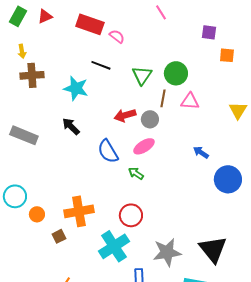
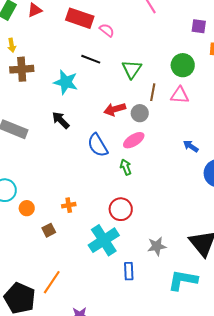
green circle: (176, 73) -> (183, 65), moved
green arrow: (136, 173) -> (126, 167), turned 35
orange cross: (79, 211) -> (69, 205), size x0.5
gray star: (167, 252) -> (157, 246), size x0.7

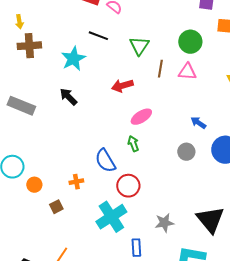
cyan star: (66, 82) -> (73, 59), turned 30
gray circle: (140, 113) -> (186, 152), moved
blue semicircle: (98, 145) -> (105, 161), moved

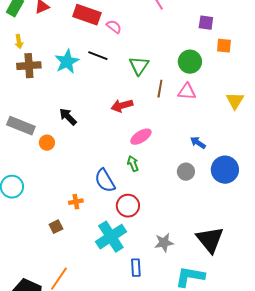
cyan star: (73, 59) -> (67, 62), moved
orange circle: (34, 185) -> (47, 143), moved

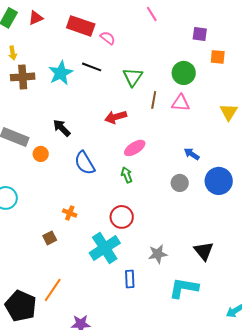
blue semicircle: (105, 181) -> (85, 163), moved
orange cross: (76, 202) -> (70, 213), turned 32
black triangle: (210, 240) -> (204, 251), size x0.7

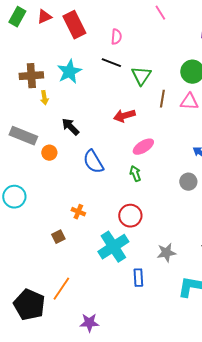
red rectangle: (81, 26) -> (74, 25), moved, turned 44
pink semicircle: (108, 38) -> (116, 37), turned 56
yellow arrow: (13, 53) -> (44, 98), moved
black line: (92, 67) -> (111, 63), moved

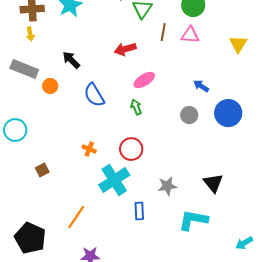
yellow arrow: (44, 98) -> (30, 34), moved
orange cross: (78, 212) -> (89, 149), moved
brown square: (58, 237) -> (42, 170), moved
orange line: (61, 289) -> (76, 217), moved

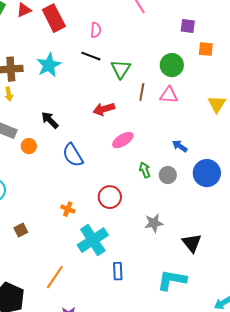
green arrow: (136, 107) -> (145, 170), moved
red circle: (131, 149) -> (110, 197), moved
gray star: (167, 186) -> (154, 223), moved

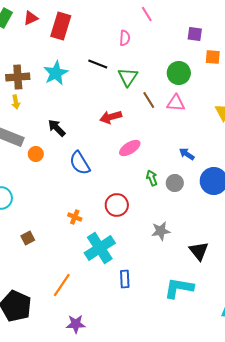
red rectangle: (54, 18) -> (61, 26), turned 44
pink semicircle: (96, 30) -> (125, 38), moved
brown line: (142, 92) -> (149, 100), turned -42

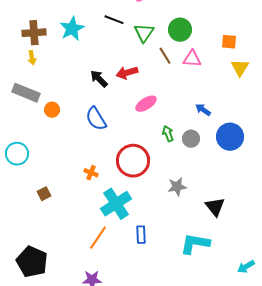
orange square: (213, 57) -> (229, 42), moved
green circle: (179, 73) -> (180, 30), moved
black arrow: (57, 128) -> (99, 79), moved
red circle: (117, 205) -> (133, 161), size x1.4
orange line: (62, 285) -> (98, 238), moved

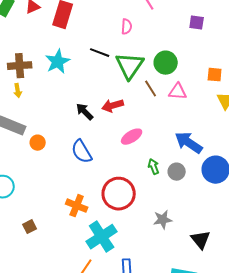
green triangle: (144, 33) -> (130, 66), size x1.4
blue arrow: (203, 110) -> (189, 143), size x1.8
orange cross: (91, 173) -> (77, 206), size x1.5

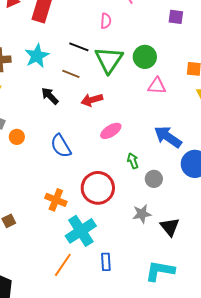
brown line: (151, 89) -> (71, 74), moved, turned -36
black arrow: (85, 112) -> (50, 96), moved
gray circle: (177, 172) -> (154, 179), moved
black triangle: (201, 240) -> (170, 227), moved

